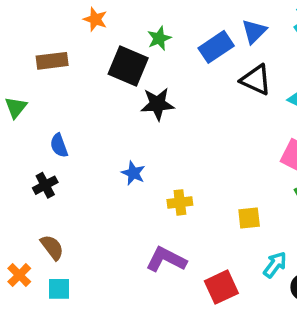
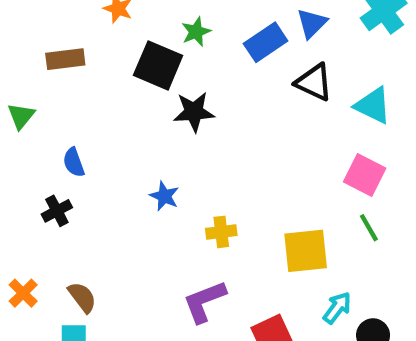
yellow square: (249, 218) -> (306, 251), size x1.6
brown semicircle: (52, 247) -> (82, 297), moved
purple L-shape: (166, 259) -> (204, 301), turned -48
orange cross: (19, 275) -> (23, 293), moved

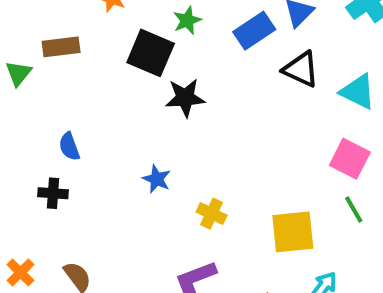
green triangle: (21, 116) -> (18, 73), moved
black cross: (57, 211) -> (53, 193), turned 32
yellow cross: (221, 232) -> (212, 214), turned 32

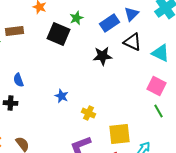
black star: (185, 98) -> (102, 56), moved
yellow square: (293, 232) -> (120, 134), moved

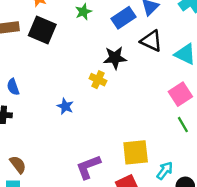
black square: (58, 34) -> (42, 30), moved
pink square: (156, 86) -> (180, 94), turned 30
yellow cross: (88, 113) -> (98, 80), moved

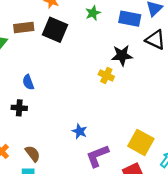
blue rectangle: (123, 18) -> (130, 19), turned 45
blue star: (65, 106) -> (80, 131), moved
yellow square: (136, 152) -> (141, 142), turned 35

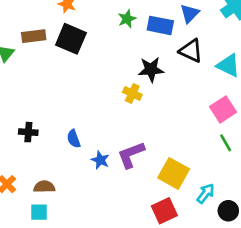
green star: (93, 13) -> (127, 19), moved
blue semicircle: (28, 82) -> (74, 139), moved
brown semicircle: (33, 154) -> (44, 187), turned -54
purple L-shape: (97, 156) -> (131, 155), moved

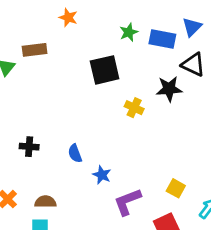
black square: (71, 39) -> (105, 70), moved, turned -36
black star: (151, 69) -> (169, 89), moved
purple L-shape: (131, 155) -> (127, 202), moved
yellow square: (174, 173) -> (176, 188), size x0.6

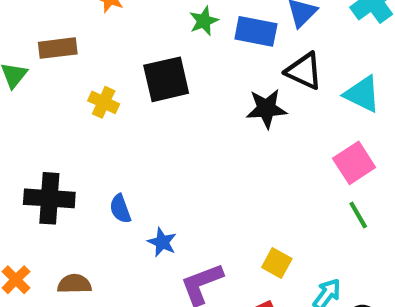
yellow cross: (134, 108) -> (104, 102), moved
black cross: (29, 147) -> (49, 198), size x1.6

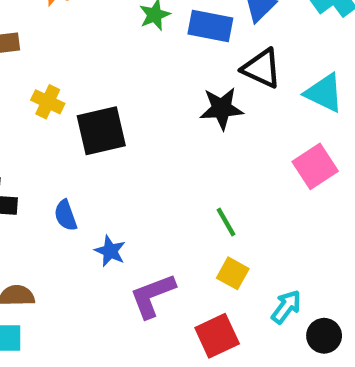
black square: (166, 79) -> (101, 131), moved
green line: (358, 215) -> (226, 222), moved

